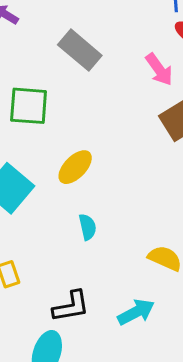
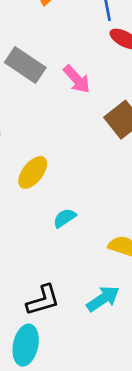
pink arrow: (159, 70) -> (77, 79), moved
cyan semicircle: (88, 227) -> (65, 218), moved, turned -105

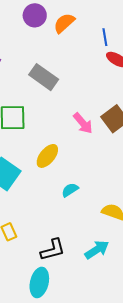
pink arrow: (77, 79) -> (83, 123), moved

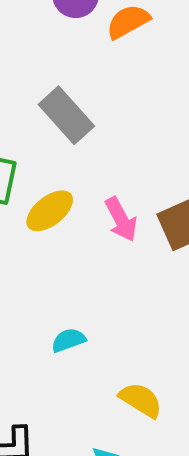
yellow ellipse: (47, 156) -> (50, 211), moved

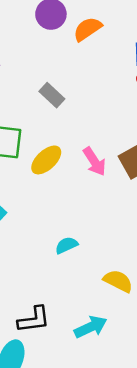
gray rectangle: (66, 115) -> (52, 95), size x0.7

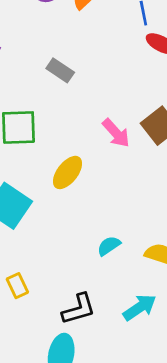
yellow ellipse: (46, 160) -> (68, 172), moved
cyan semicircle: (66, 245) -> (109, 246), moved

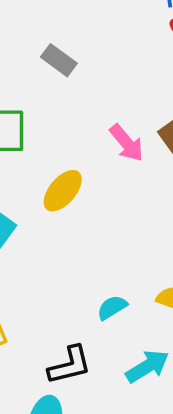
cyan semicircle: (109, 246) -> (112, 307), moved

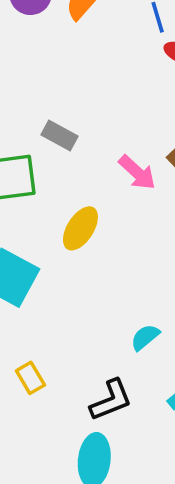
gray rectangle: (59, 60) -> (60, 135), moved

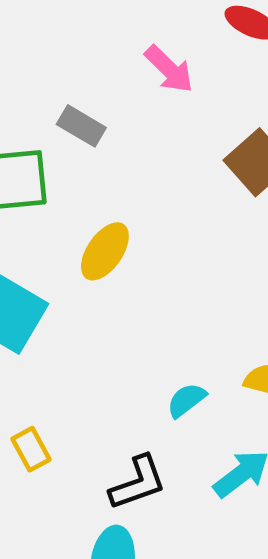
pink arrow: (137, 172) -> (169, 69), moved

